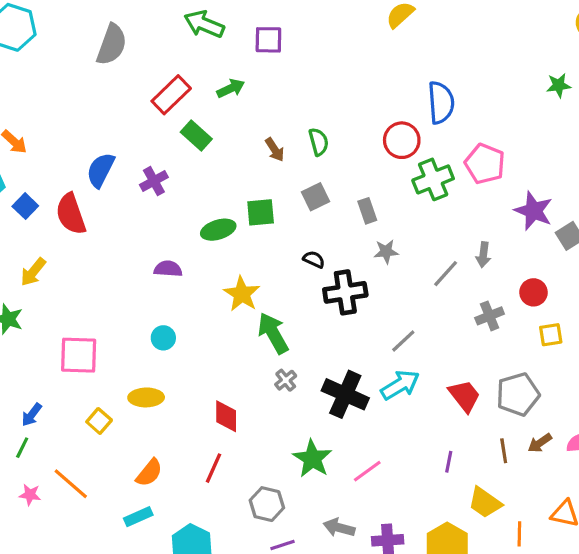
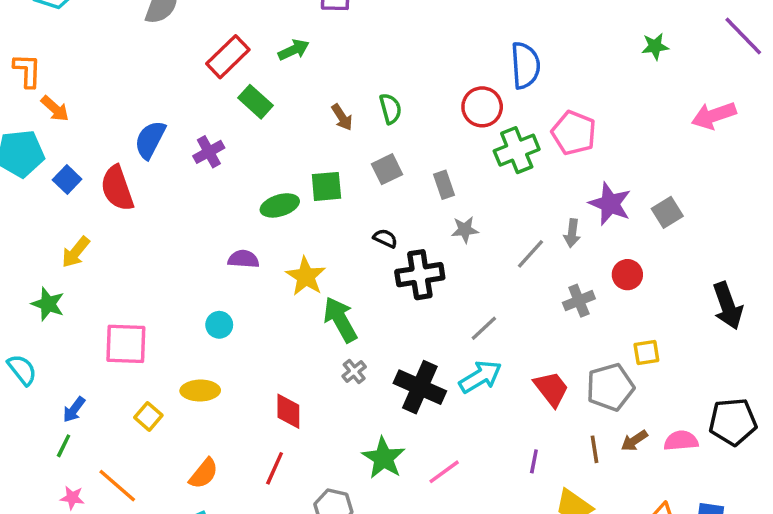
purple star: (533, 211) -> (610, 204), moved
purple semicircle: (168, 269) -> (243, 259), moved
yellow square: (551, 335) -> (646, 352), moved

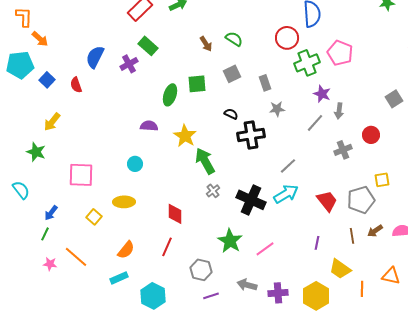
green rectangle: (256, 102) -> (148, 46), moved
green semicircle: (390, 109) -> (234, 39), turned -42
red semicircle: (117, 188) -> (76, 85), size x0.6
purple star: (610, 204) -> (322, 94), moved, size x0.7
green ellipse: (280, 205) -> (170, 95), turned -55

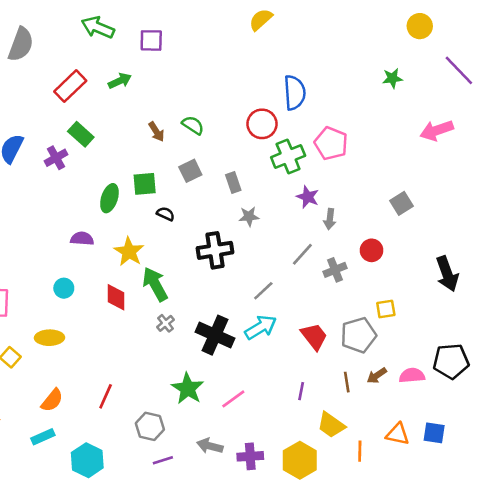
black semicircle: (231, 114) -> (166, 214), moved
gray line: (315, 123) -> (302, 254), moved
red diamond: (175, 214) -> (116, 297), moved

